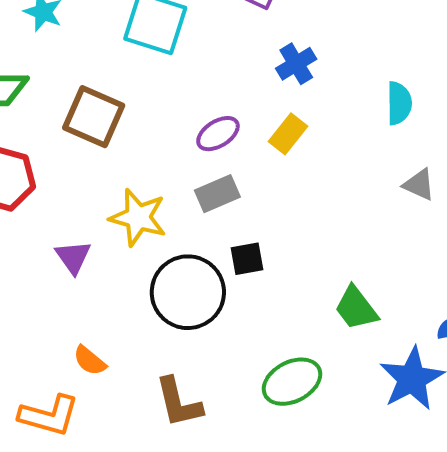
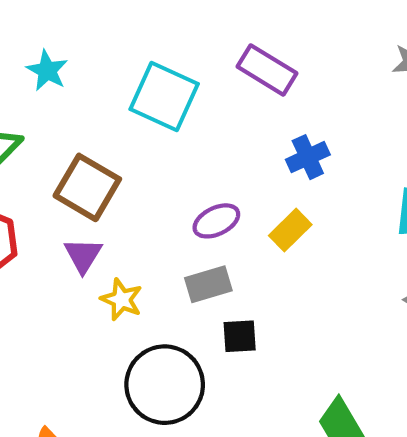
yellow star: (138, 217) -> (122, 299), size x0.7
purple triangle: (73, 257) -> (83, 255), moved
black square: (247, 259) -> (240, 336), moved

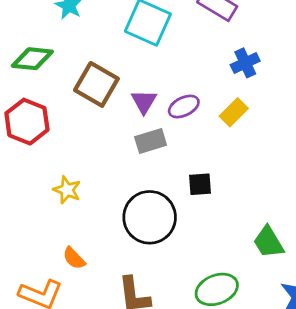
purple triangle: (83, 255) -> (144, 102), moved
gray rectangle: (208, 284) -> (151, 141), moved
yellow star: (122, 299) -> (67, 190), moved

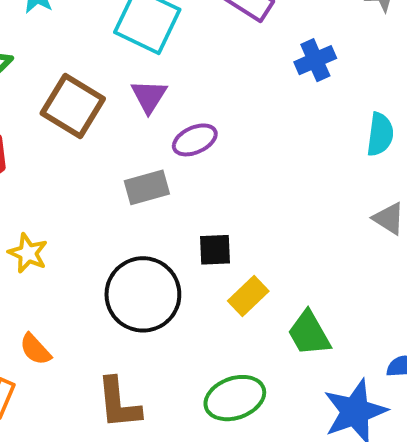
blue cross: (245, 63) -> (315, 60), moved
purple triangle: (144, 102) -> (149, 96), moved
yellow rectangle: (234, 112) -> (248, 296), moved

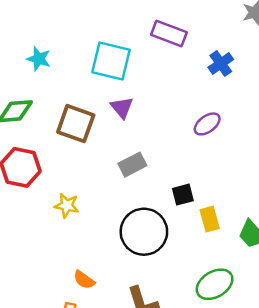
purple ellipse: (195, 140) -> (207, 124), moved
yellow star: (28, 253) -> (67, 206), moved
yellow rectangle: (248, 296) -> (210, 219), turned -50

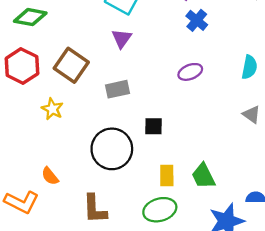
blue cross: (221, 63) -> (197, 20), moved, turned -30
brown square: (76, 124) -> (71, 65), moved
yellow rectangle: (210, 219) -> (167, 175), moved

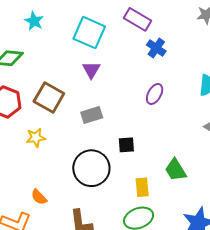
purple ellipse: (190, 72) -> (155, 94), turned -35
yellow star: (52, 109) -> (36, 138), turned -30
green trapezoid: (203, 176) -> (176, 170), moved

